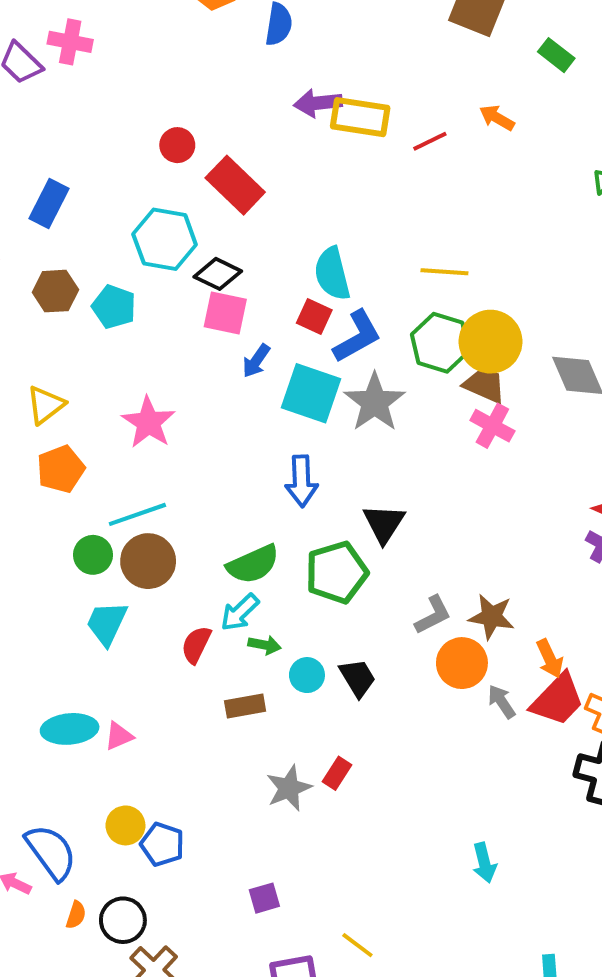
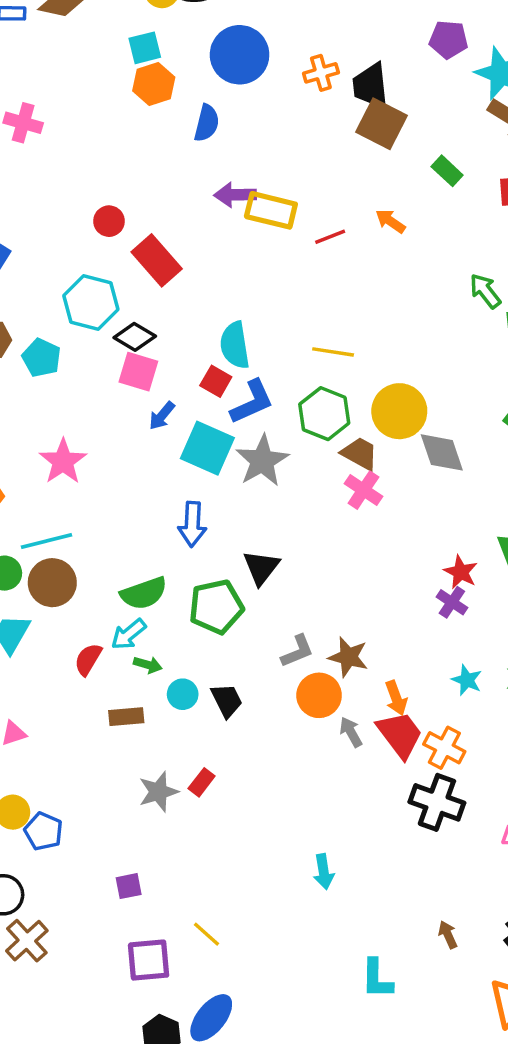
yellow circle: (491, 342) -> (399, 411), moved
red trapezoid: (558, 700) -> (400, 735), turned -86

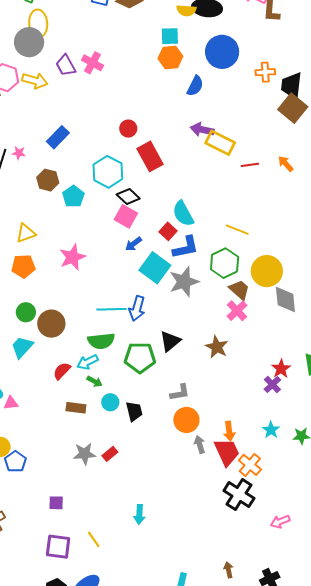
cyan semicircle: (235, 345) -> (183, 214), turned -32
cyan line: (46, 541) -> (112, 309), moved
brown star: (348, 657) -> (217, 347), moved
cyan arrow: (324, 872) -> (139, 515), moved

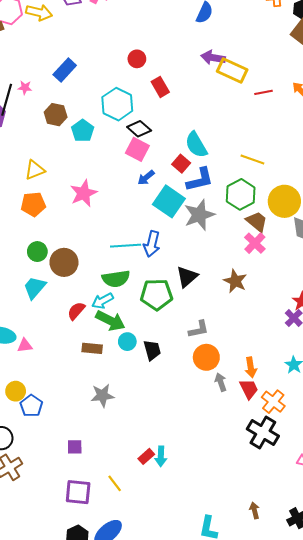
red rectangle: (150, 156) -> (160, 87), size x0.7
green arrow: (95, 381) -> (110, 321), size x1.8
red trapezoid: (227, 452) -> (249, 389), size x0.7
red rectangle: (110, 454) -> (146, 456), moved

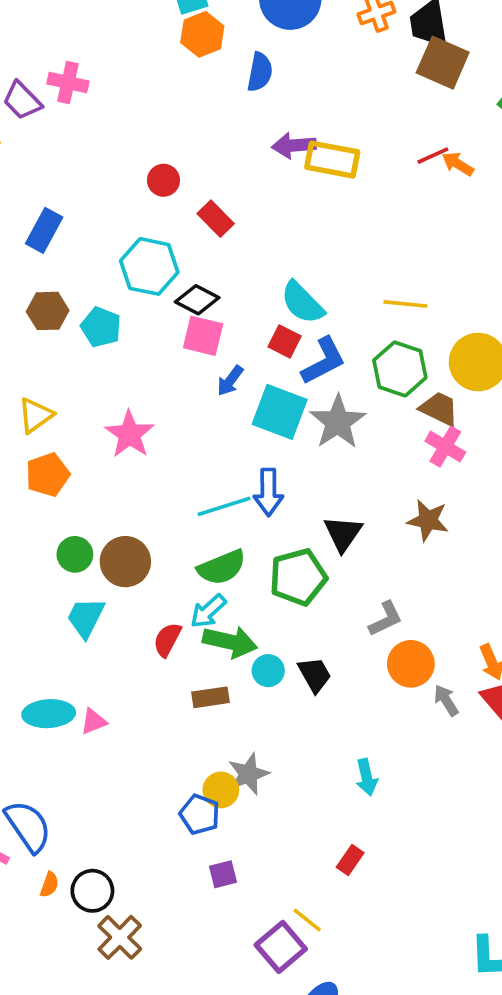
red line: (264, 92) -> (433, 156), moved
yellow circle: (16, 391) -> (221, 790), moved
blue pentagon: (31, 406) -> (200, 814), moved
cyan arrow: (161, 456) -> (367, 777), moved
purple square: (78, 492) -> (281, 947), moved, turned -32

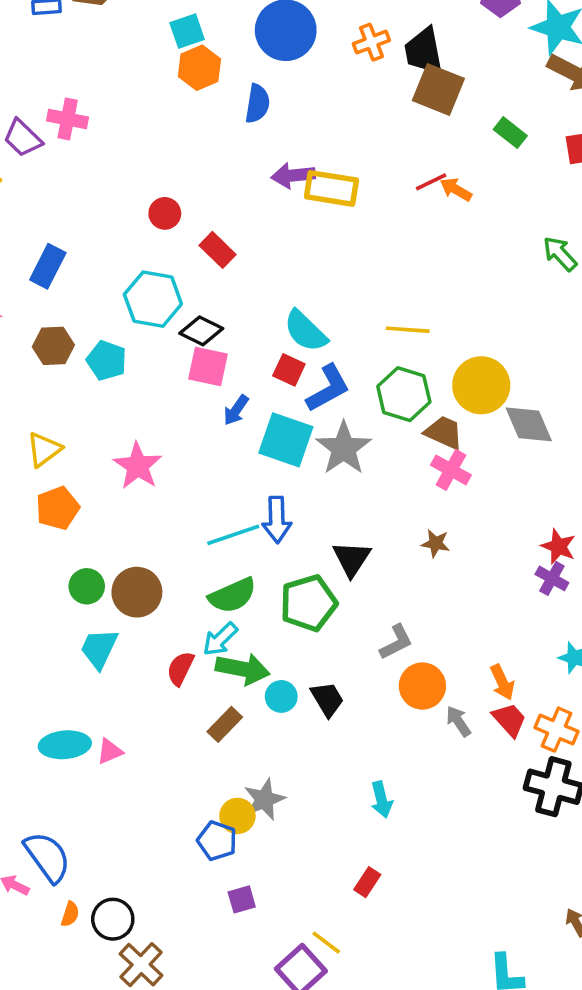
brown star: (428, 520) -> (436, 543), size x0.7
brown rectangle: (210, 697) -> (225, 724), turned -36

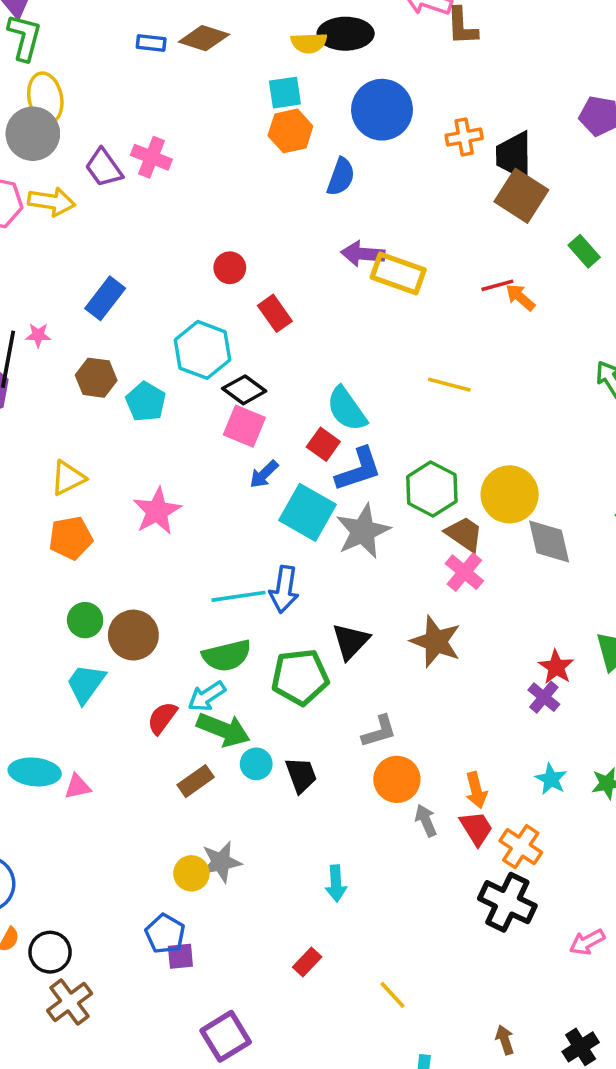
yellow line: (408, 330) -> (449, 385), moved
brown star: (436, 543) -> (436, 642), size x1.8
blue pentagon: (217, 841) -> (165, 934), moved
yellow line: (326, 943) -> (393, 995), moved

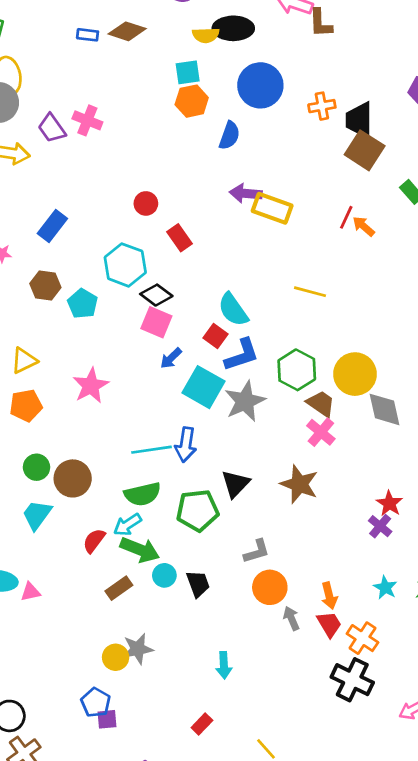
red line: (497, 285) -> (346, 217), turned -50

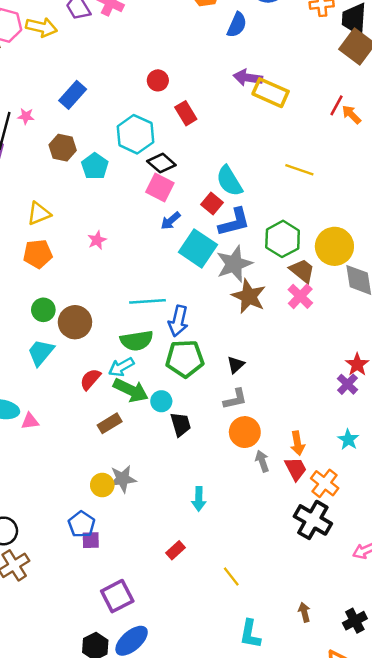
pink star: (91, 386) -> (97, 240), size x0.6
blue arrow: (186, 445) -> (178, 321), moved
black triangle: (235, 484) -> (236, 365), moved, size x0.7
brown star: (299, 484) -> (249, 296), moved
cyan circle: (164, 575) -> (161, 401), moved

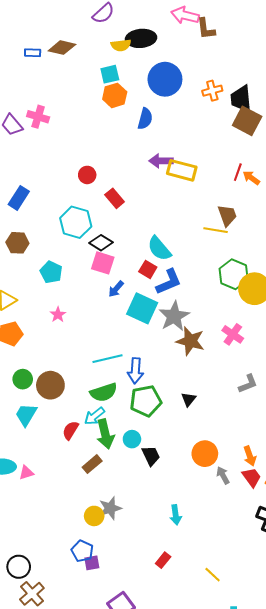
cyan pentagon: (95, 166) -> (51, 272), moved
green hexagon: (283, 239) -> (234, 274), moved
brown trapezoid: (302, 271) -> (227, 215), moved, turned 40
green arrow: (131, 390) -> (105, 434), turned 60
gray L-shape: (235, 399) -> (248, 384), moved

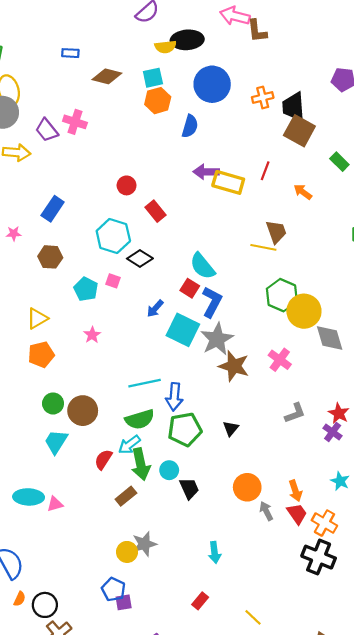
brown diamond: (62, 48) -> (107, 76), moved
red line: (238, 172) -> (265, 171), moved
pink square: (103, 263) -> (113, 281), moved, size x0.6
blue L-shape: (169, 282) -> (212, 302), turned -40

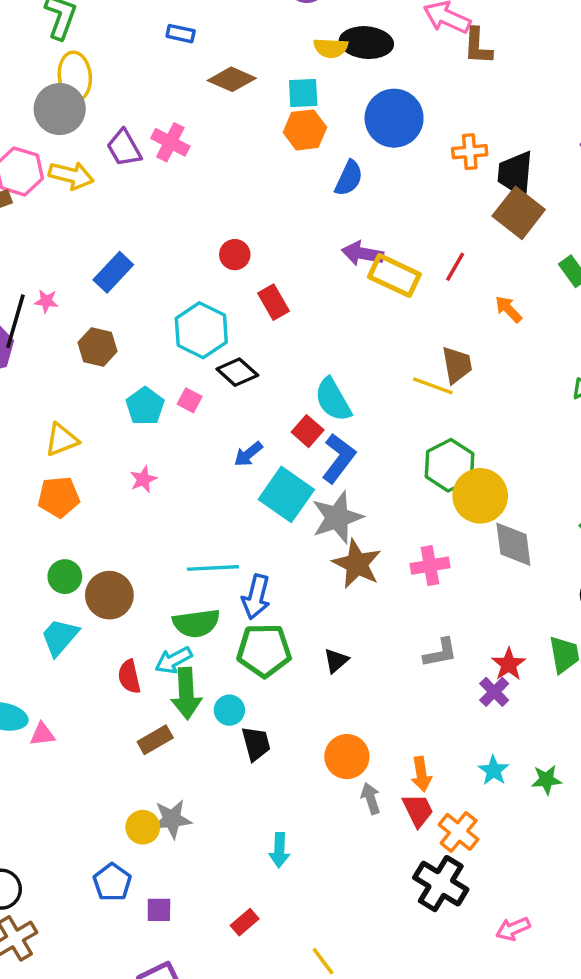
pink cross: (280, 360) -> (430, 566), turned 35
red semicircle: (103, 459) -> (129, 677), turned -55
purple square: (124, 602) -> (159, 910), moved

